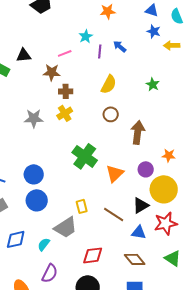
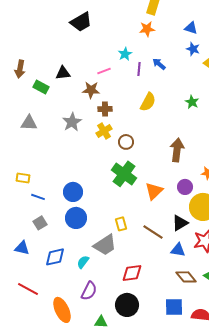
brown circle: (111, 114) -> (126, 142), moved
gray star: (34, 118) -> (72, 122), moved, turned -30
brown diamond: (135, 259) -> (186, 277), moved

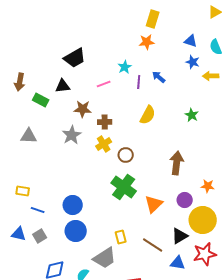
black trapezoid: (81, 22) -> (75, 58), moved
brown star: (91, 90) -> (83, 109), moved
blue triangle: (22, 248) -> (19, 234), moved

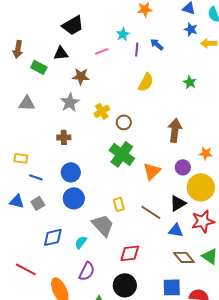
brown cross: (105, 122) -> (64, 137), moved
gray trapezoid: (105, 258) -> (103, 225), turned -100

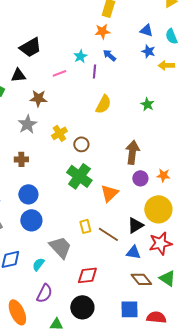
blue arrow: (157, 44) -> (109, 55), moved
purple circle: (183, 167) -> (140, 178), moved
yellow rectangle: (119, 204) -> (85, 226), moved

